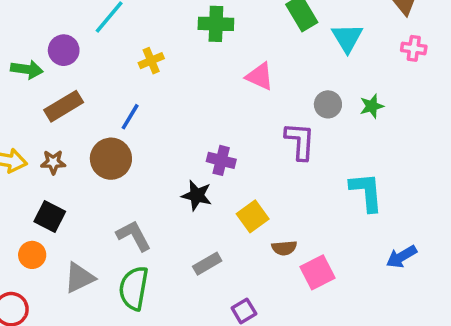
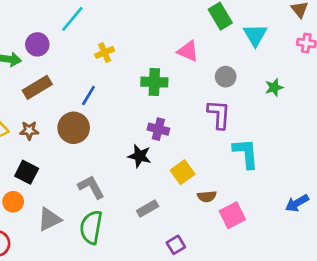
green cross: (216, 24) -> (154, 82), moved
pink triangle: (260, 76) -> (188, 51), moved
gray circle: (328, 104) -> (226, 77), moved
cyan L-shape: (366, 192) -> (246, 153), moved

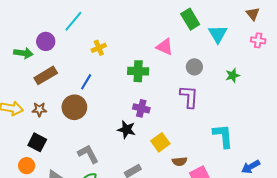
cyan L-shape: (246, 153) -> (223, 136), moved

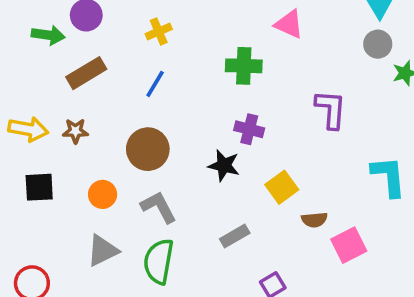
yellow cross: (99, 48) -> (159, 31), moved
gray circle: (194, 67) -> (378, 44), moved
brown circle: (74, 107) -> (148, 149), moved
black square: (37, 142) -> (39, 187), moved, turned -30
orange circle: (27, 166) -> (103, 194), moved

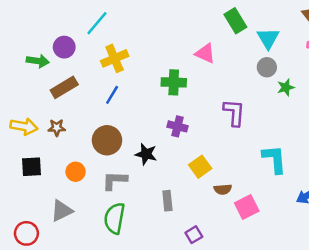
yellow cross: (159, 31) -> (115, 58), size x1.5
black star: (224, 165) -> (146, 154), moved
gray L-shape: (159, 207) -> (115, 181), turned -60
gray rectangle: (235, 236) -> (167, 201), turned -66
gray triangle: (103, 251) -> (62, 211), moved

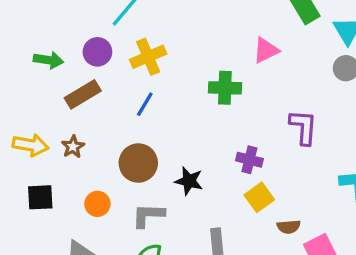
purple circle: (64, 47) -> (97, 52), moved
pink triangle: (205, 53) -> (266, 50), turned -50
purple cross: (177, 126) -> (249, 160), moved
brown star: (57, 128) -> (73, 147), turned -30

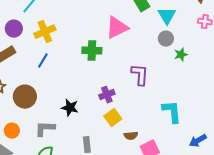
pink triangle: (266, 50) -> (117, 28), size x1.4
purple cross: (249, 160) -> (107, 95), turned -35
brown circle: (138, 163) -> (25, 97), moved
orange circle: (97, 204) -> (12, 131), moved

